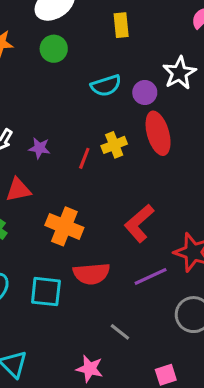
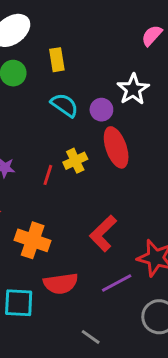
yellow rectangle: (121, 25) -> (57, 60), moved
cyan semicircle: (106, 86) -> (64, 105), turned -124

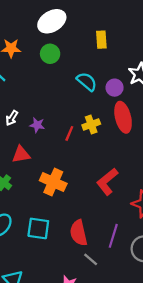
yellow rectangle: (57, 60) -> (101, 40), moved
purple line: (117, 283) -> (113, 236), moved, turned -50
red semicircle: (61, 284) -> (79, 233), moved, turned 80

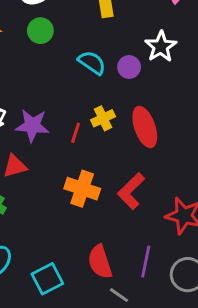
red ellipse: (123, 117) -> (145, 127), moved
purple star: (37, 125) -> (32, 126), size x1.6
orange cross: (53, 182) -> (82, 189), moved
cyan square: (38, 228) -> (47, 279), moved, turned -30

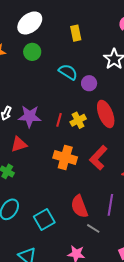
purple circle: (129, 67) -> (89, 83), moved
yellow cross: (103, 118) -> (78, 120), moved

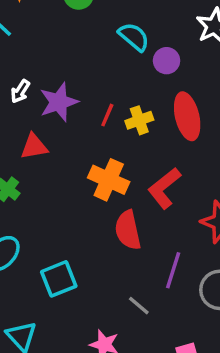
purple star: (30, 116) -> (59, 102), turned -30
red semicircle: (79, 206) -> (128, 230), moved

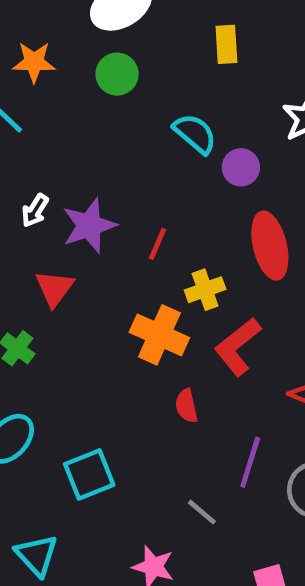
yellow cross: (139, 120) -> (205, 290), moved
red triangle: (34, 147) -> (54, 288), turned -44
red semicircle: (128, 230) -> (186, 406), size x0.6

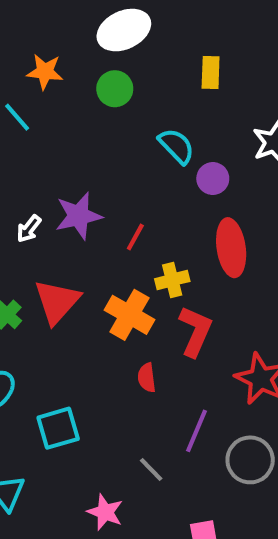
white arrow: (35, 211) -> (29, 229), moved
red triangle: (54, 288) -> (57, 302), moved, size x1.4
red L-shape: (238, 347) -> (195, 331), turned 147

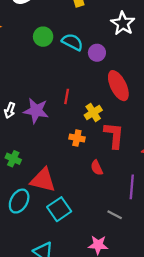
green circle: (115, 89) -> (43, 37), moved
purple star: (79, 216) -> (36, 111), moved, turned -30
red triangle: (57, 302) -> (43, 180), moved, turned -40
orange cross: (130, 315) -> (77, 138), size x0.6

